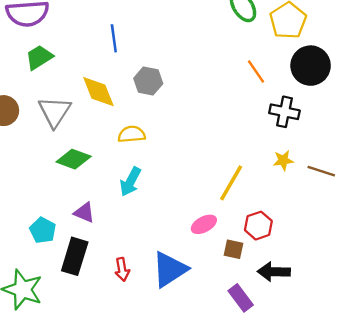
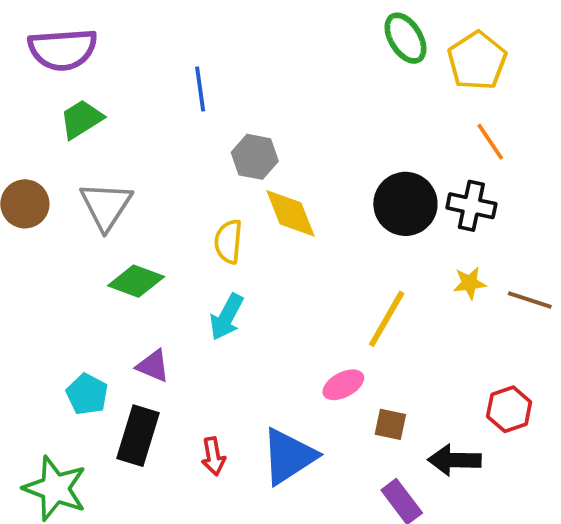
black circle: (311, 66) -> (405, 204), moved
orange line: (256, 71) -> (490, 142), moved
yellow diamond: (98, 92) -> (291, 213), moved
yellow semicircle: (132, 134) -> (228, 242), turned -80
red hexagon: (258, 226) -> (509, 409), moved

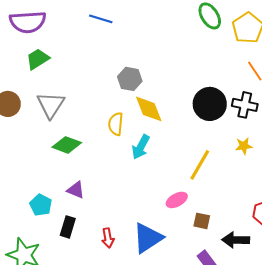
blue line: (200, 89) -> (101, 19), moved, turned -65
cyan arrow: (227, 317) -> (141, 147), moved
black rectangle: (138, 436) -> (68, 227), size x0.7

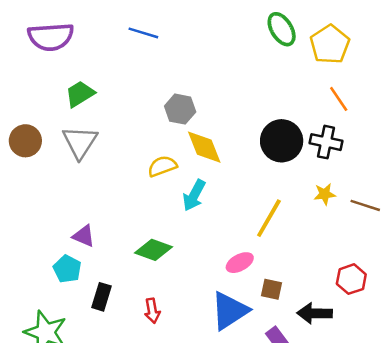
green trapezoid: (38, 59) -> (80, 94), moved
yellow semicircle: (116, 124) -> (162, 166), turned 65
green diamond: (67, 145) -> (153, 250), moved
purple triangle: (76, 190) -> (84, 236), moved
blue triangle: (148, 238) -> (230, 311), moved

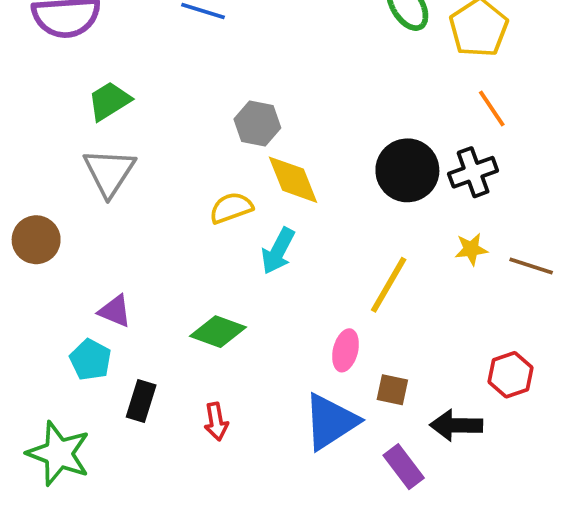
brown circle: (25, 141) -> (36, 240), moved
black cross: (326, 142) -> (473, 172), turned -32
pink ellipse: (240, 263) -> (346, 350), turned -48

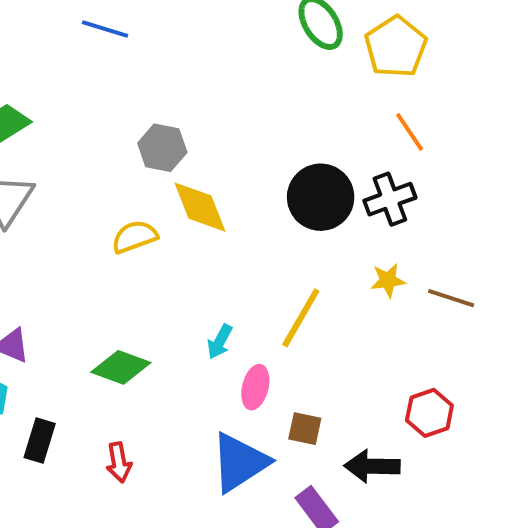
cyan arrow: (278, 251) -> (220, 342), moved, size x0.7

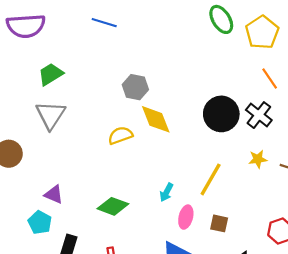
black cross: (390, 199) -> (259, 115), turned -32
brown square: (305, 429) -> (219, 223), moved

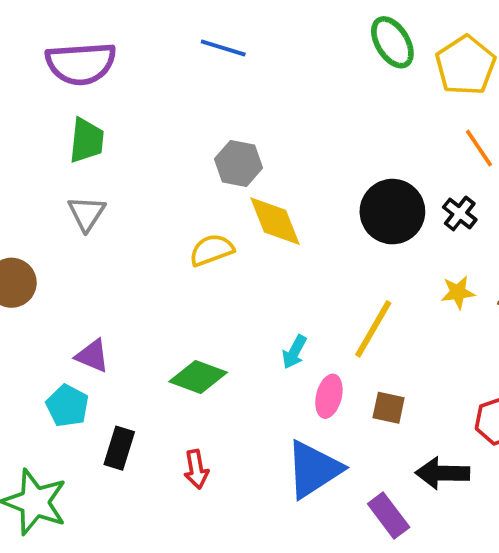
blue line: (104, 23) -> (223, 48), moved
purple semicircle: (26, 26) -> (81, 63), moved
green trapezoid: (51, 74) -> (87, 140), turned 128
gray triangle: (51, 115) -> (87, 213), size x0.7
black cross: (259, 115) -> (460, 213), size x0.7

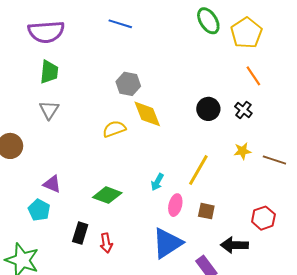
black circle: (392, 212) -> (208, 109), size x0.7
black rectangle: (119, 448) -> (80, 233), moved

